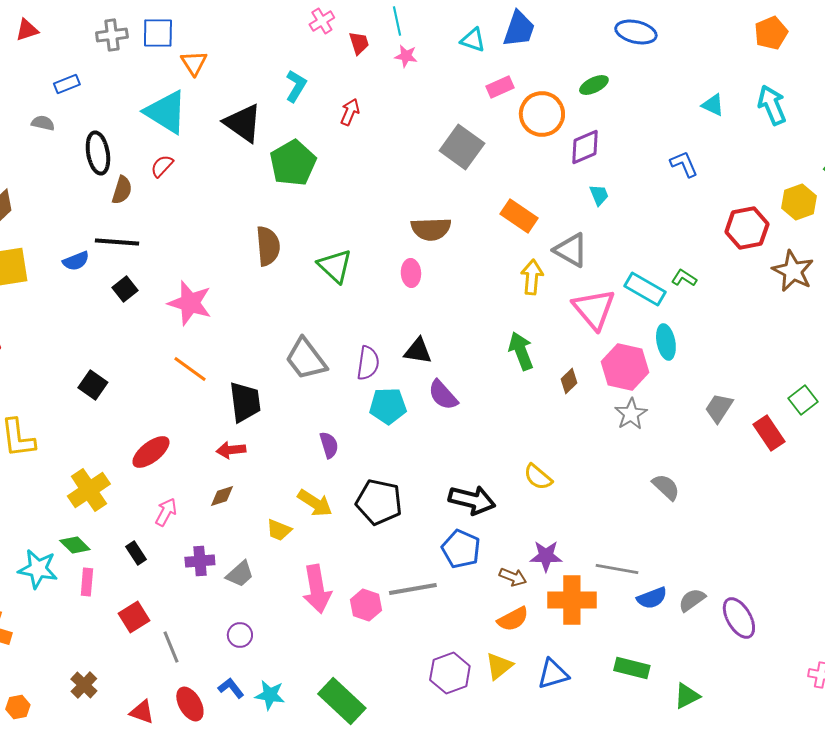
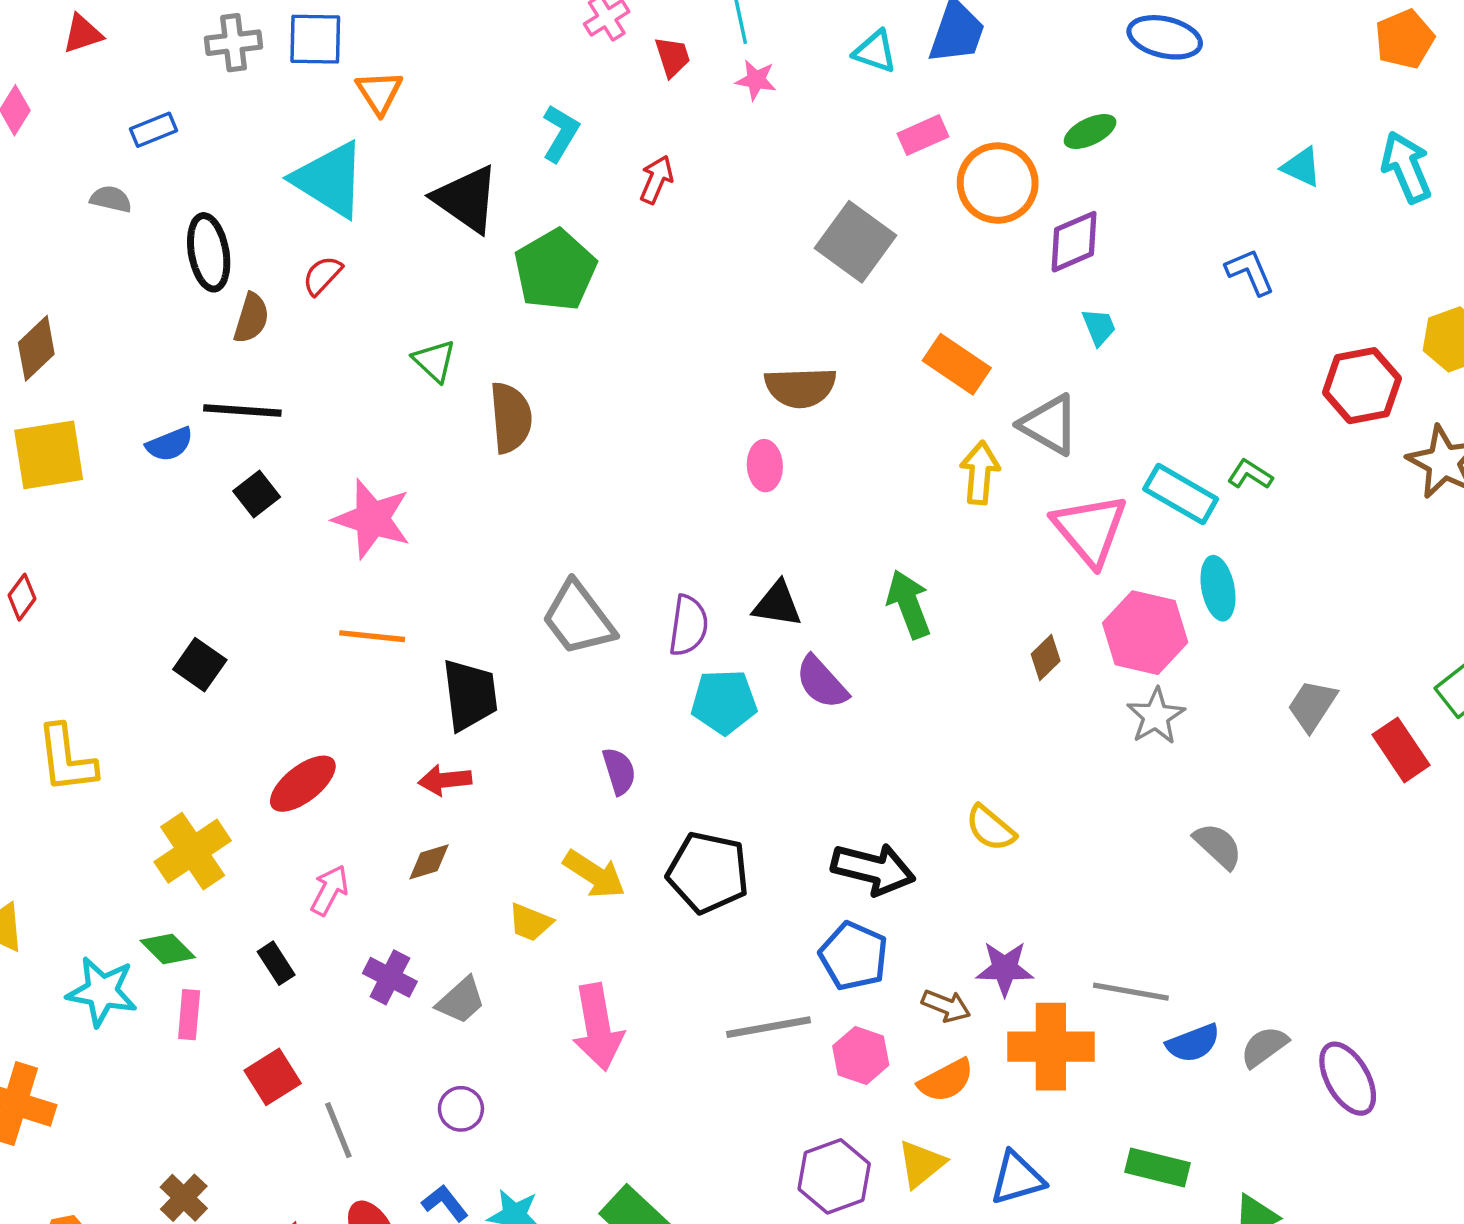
green triangle: (335, 266) -> (434, 361), moved, size x0.7
green arrow: (521, 351) -> (909, 604), moved
orange line: (190, 369) -> (372, 636), turned -30
purple cross: (200, 561) -> (390, 977), turned 32
pink hexagon: (366, 605) -> (861, 1056), moved

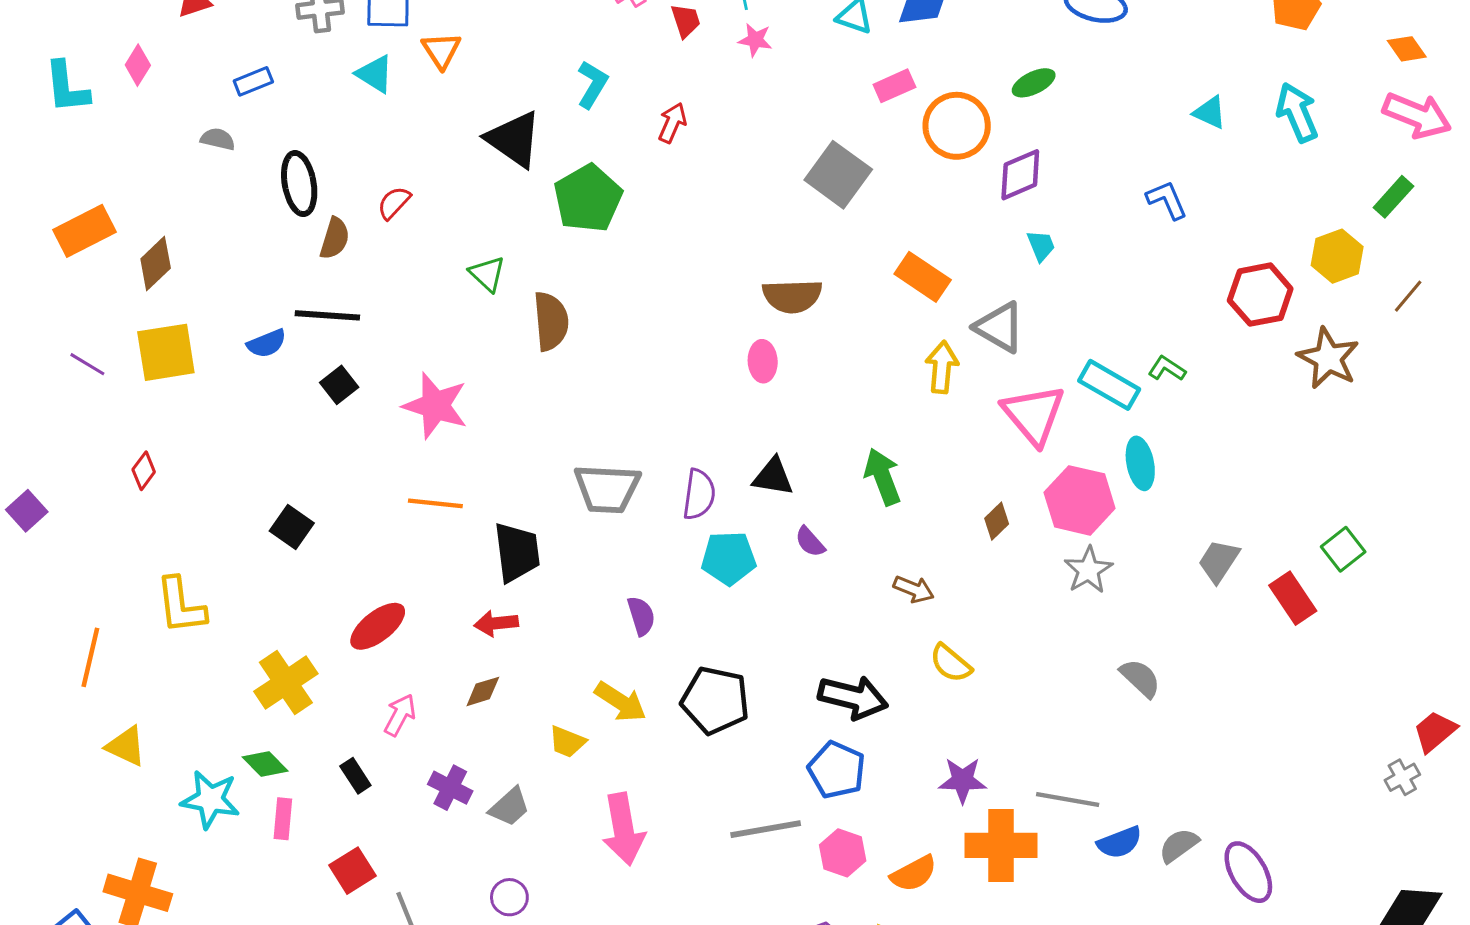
cyan triangle: (329, 179) -> (375, 74), moved, size x0.6
gray trapezoid: (578, 618) -> (607, 489), turned -50
purple semicircle: (822, 682) -> (810, 542), size x0.7
brown arrow: (946, 1006) -> (914, 589), moved

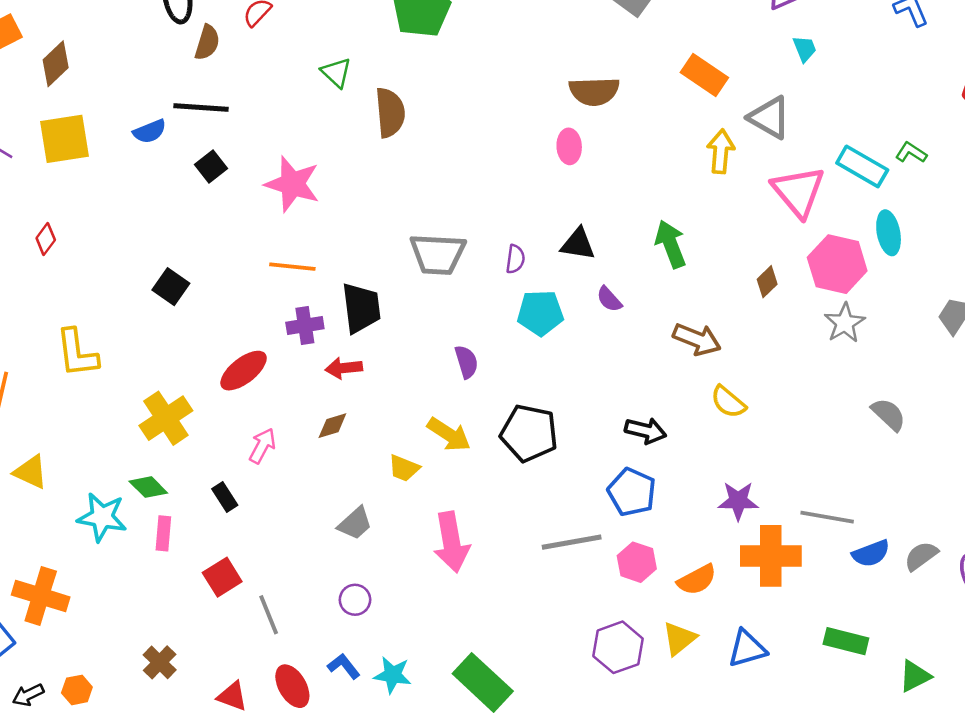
purple semicircle: (699, 494) -> (515, 259), size x0.7
brown arrow: (914, 589) -> (697, 339), size x1.4
black arrow: (853, 697) -> (646, 431), size x0.7
purple cross: (450, 788) -> (305, 325), moved, turned -36

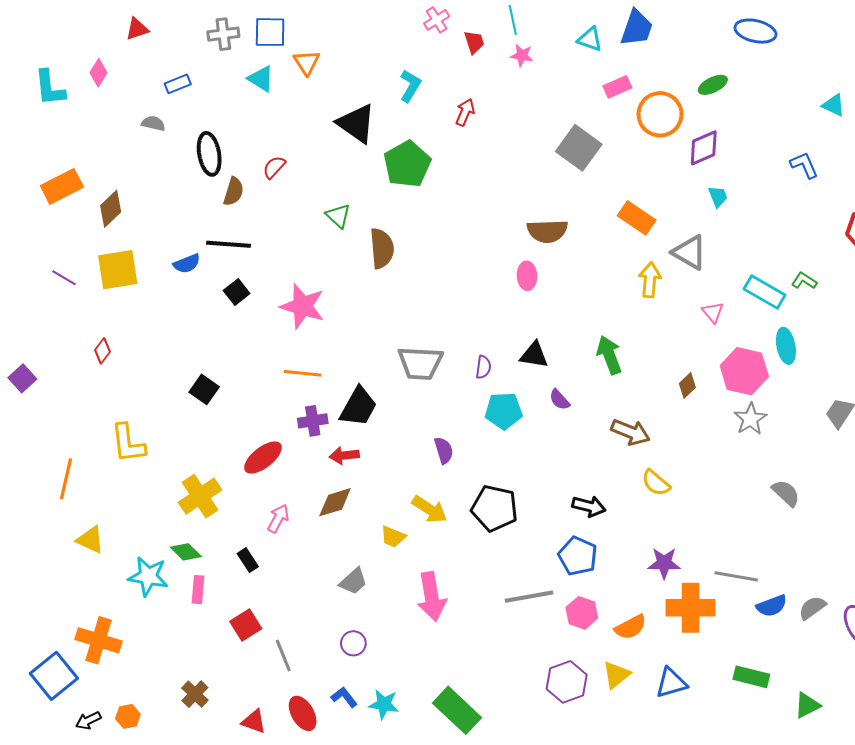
pink triangle: (798, 191) -> (713, 312), size x0.5
black trapezoid: (361, 308) -> (358, 407), turned 36
brown diamond: (332, 426) -> (335, 502), size x1.4

